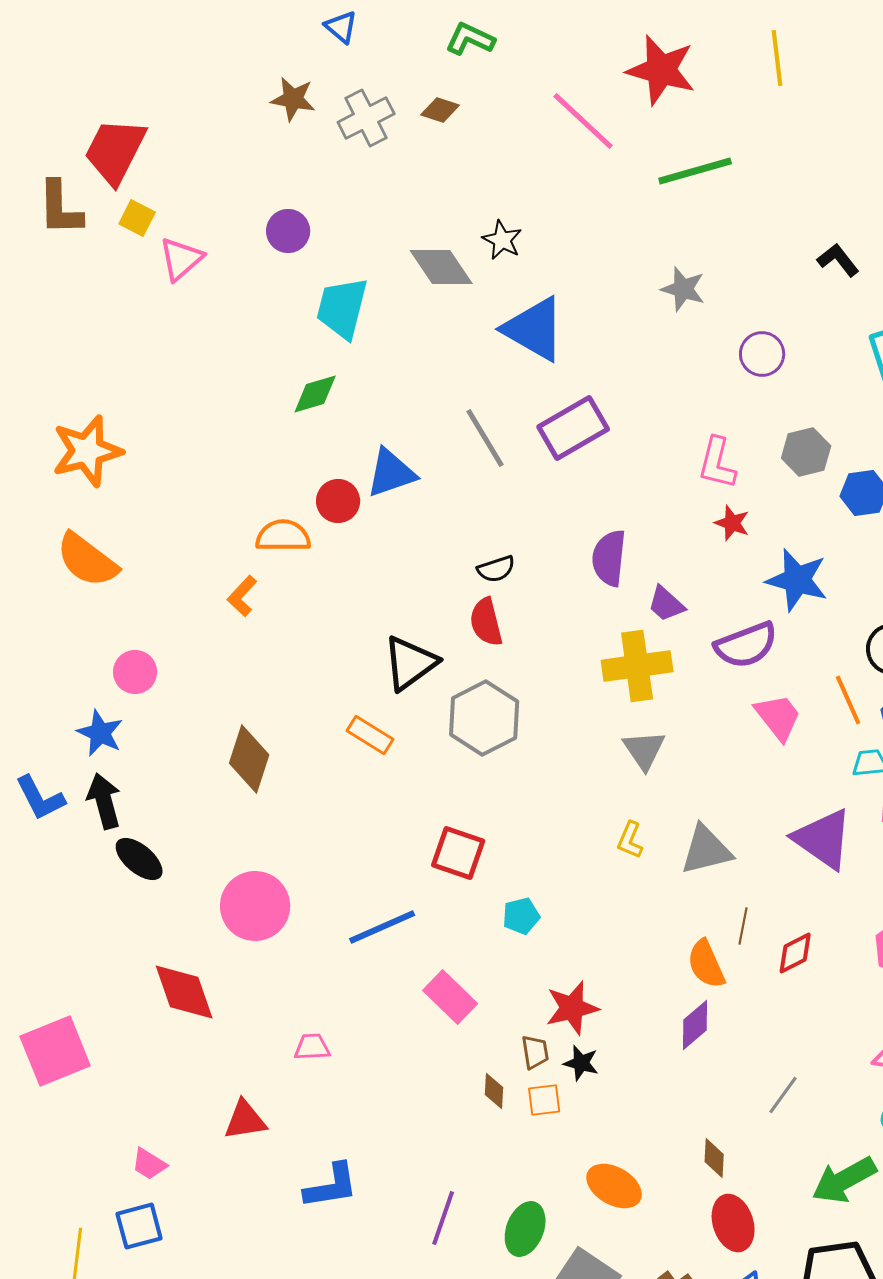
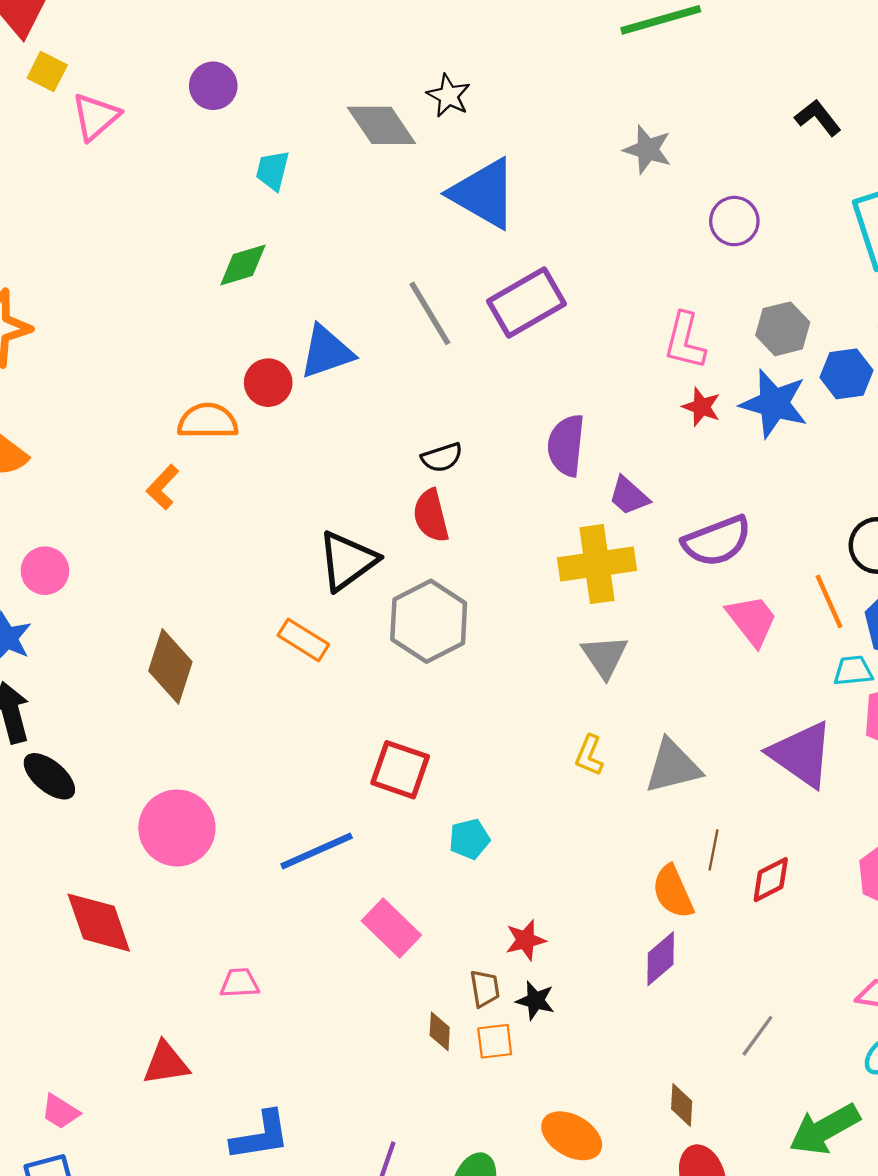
cyan trapezoid: (342, 308) -> (273, 170), size x0.6
blue star: (797, 580) -> (774, 404), moved
red star: (572, 1008) -> (525, 940), size x0.7

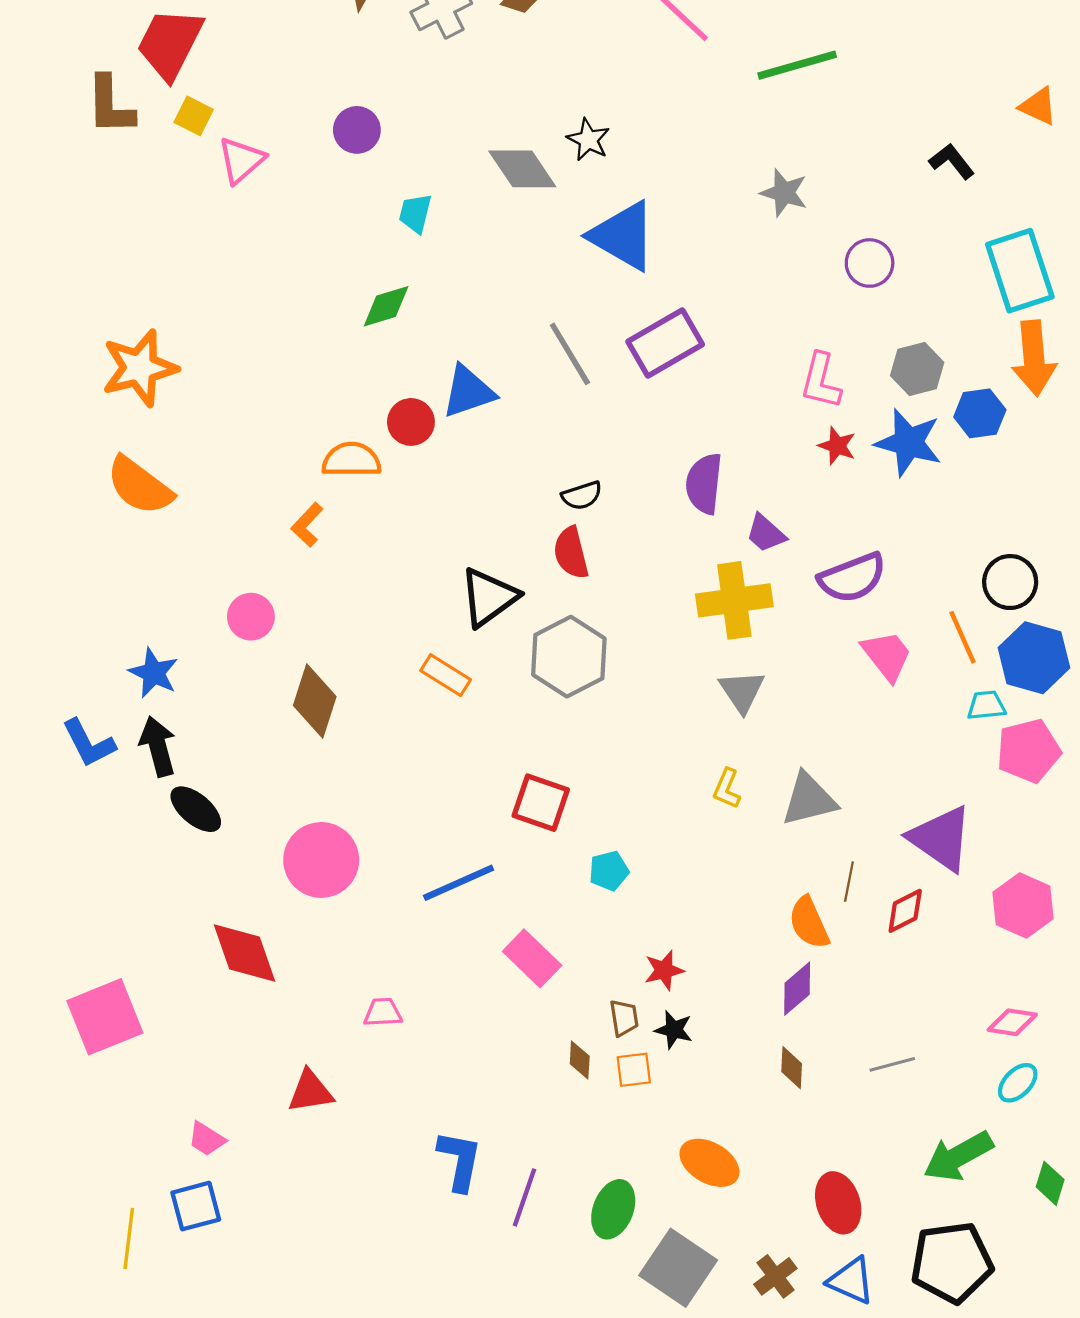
pink circle: (45, 571) -> (251, 617), moved
purple triangle: (801, 754) -> (941, 838), moved
gray line: (757, 1036) -> (892, 1064), turned 39
brown diamond: (682, 1105) -> (792, 1068), moved
blue L-shape: (260, 1136) -> (460, 1161), moved, turned -70

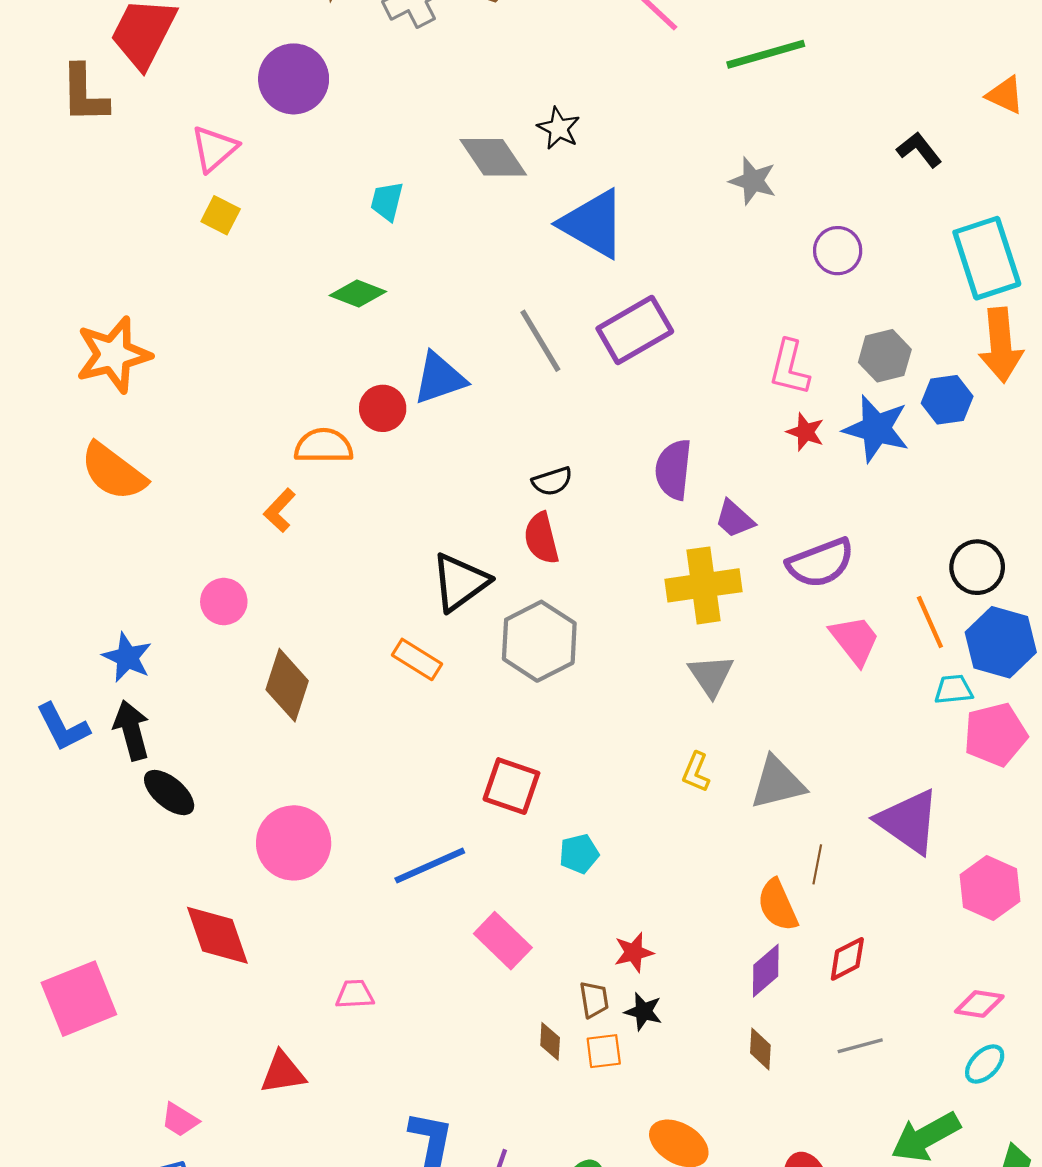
yellow square: (194, 116) -> (221, 215), moved
purple circle: (357, 130) -> (294, 79), moved, size x1.5
green diamond: (386, 306) -> (358, 294), turned 38
red diamond: (905, 911) -> (847, 959), moved

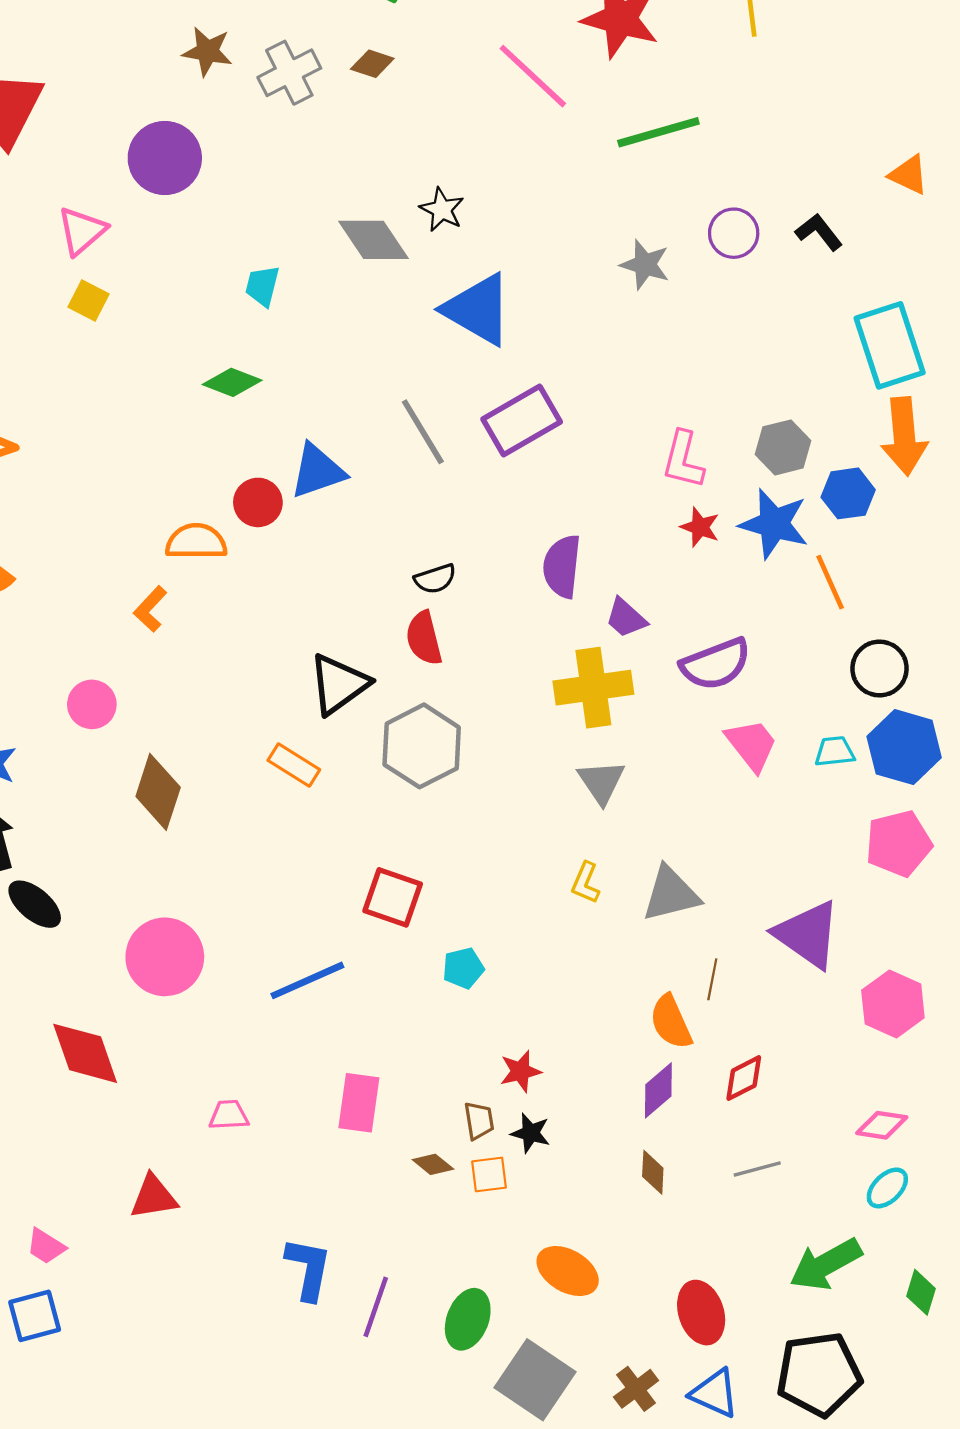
purple circle: (838, 251) -> (734, 233), moved
orange line: (930, 622) -> (830, 582), moved
cyan trapezoid: (954, 690) -> (835, 752), moved
pink rectangle: (503, 941) -> (359, 1103), moved, turned 54
brown diamond: (550, 1041) -> (433, 1164), turned -54

